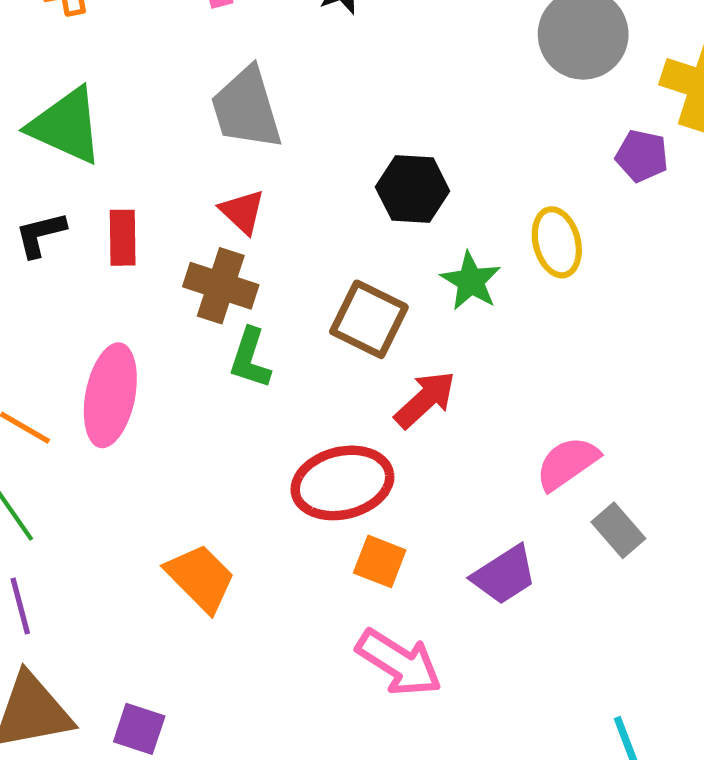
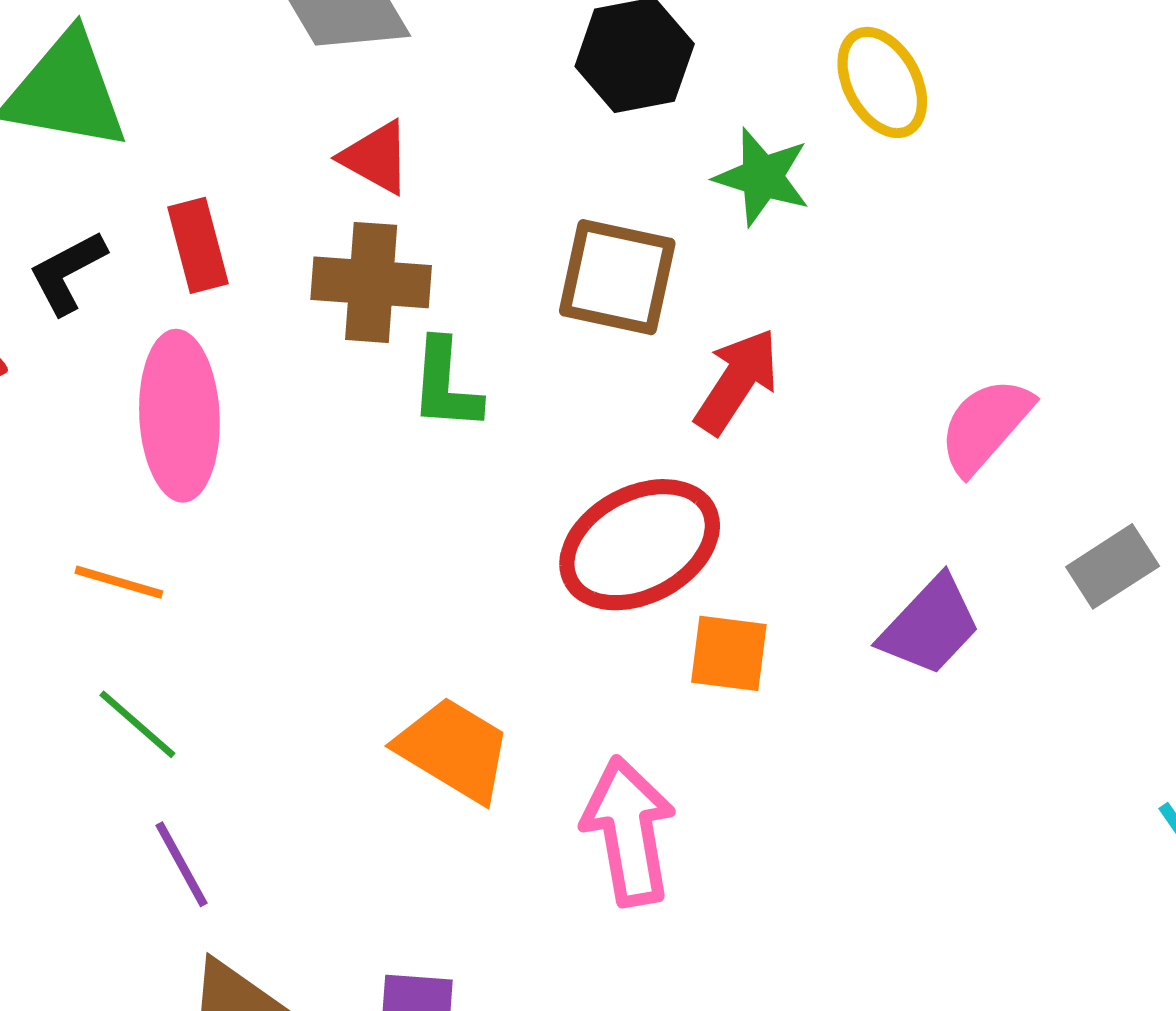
pink ellipse: (110, 395) -> (179, 416), moved
gray rectangle: (618, 530) -> (1113, 566), moved, turned -68
pink arrow: (399, 663) -> (629, 831), moved, turned -118

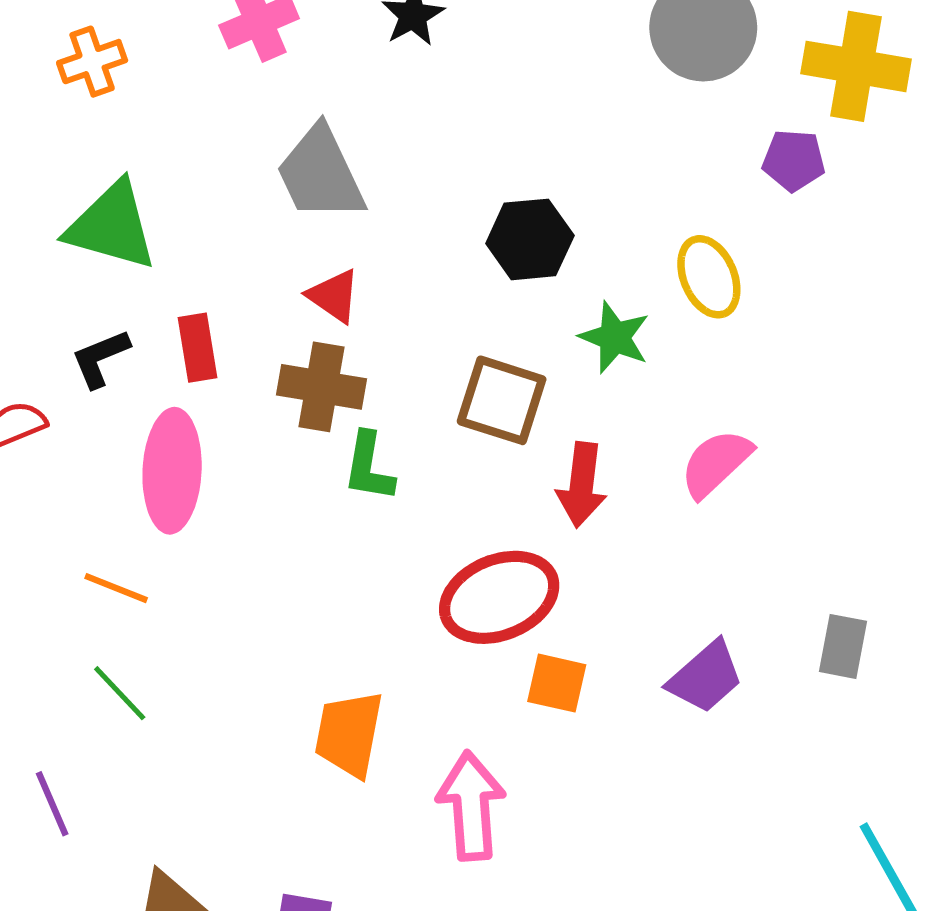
red arrow: (737, 381) -> (582, 485), turned 148
pink semicircle: (985, 426) -> (716, 463), moved
gray rectangle: (1113, 566) -> (843, 646), turned -52
orange trapezoid: (454, 750) -> (349, 734), turned -116
purple line: (182, 864) -> (52, 804), moved

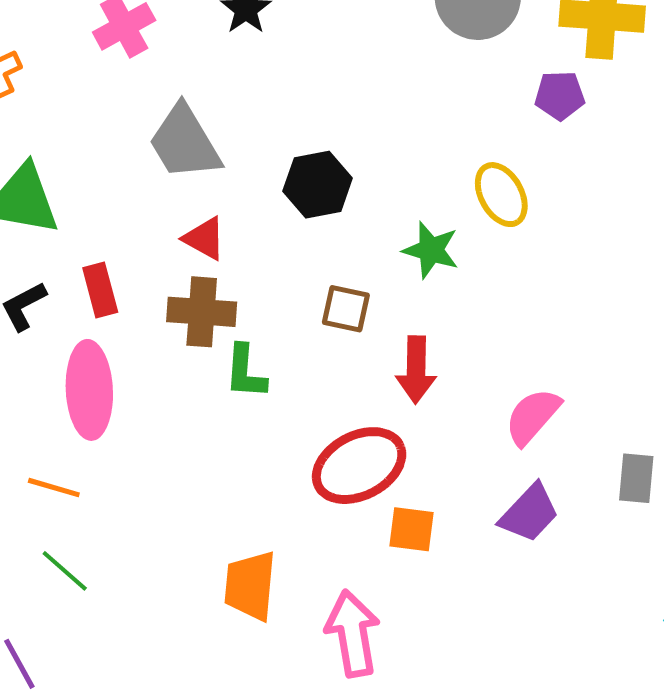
black hexagon: (530, 239) -> (318, 185), moved
brown square: (502, 400) -> (346, 309), size x0.7
pink semicircle: (716, 463) -> (533, 416), moved

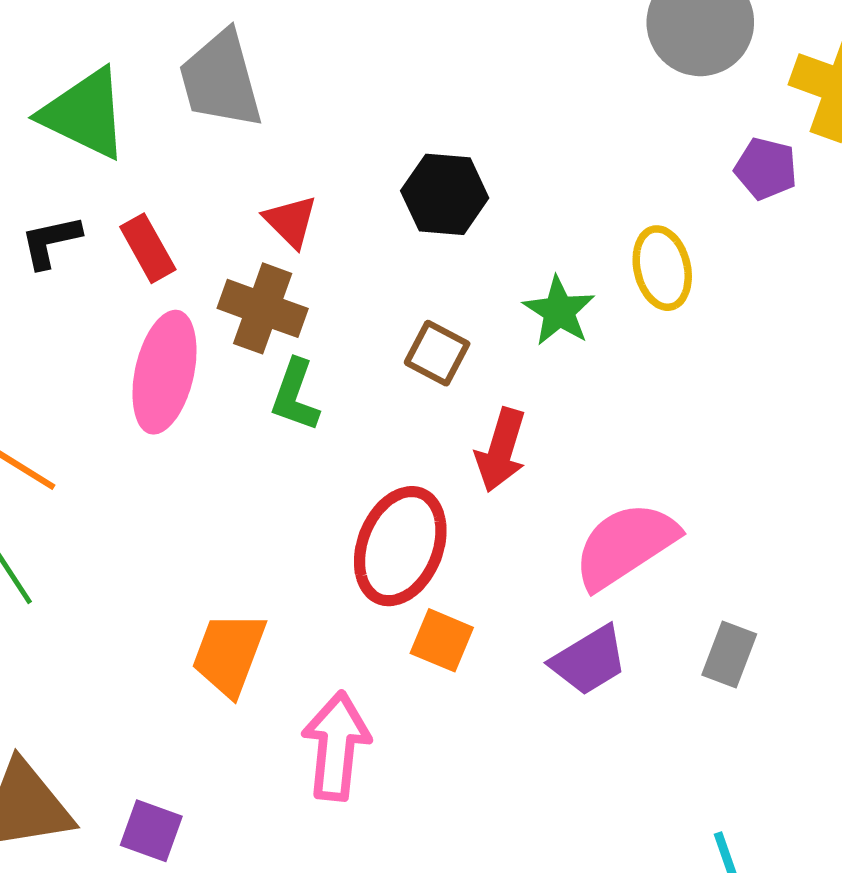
gray trapezoid: (185, 142) -> (221, 80), moved
red rectangle: (100, 290) -> (148, 248), turned -30
pink ellipse: (89, 390) -> (165, 372), moved
pink semicircle: (533, 416) -> (625, 545), size x1.4
red ellipse: (359, 466) -> (400, 546), turned -56

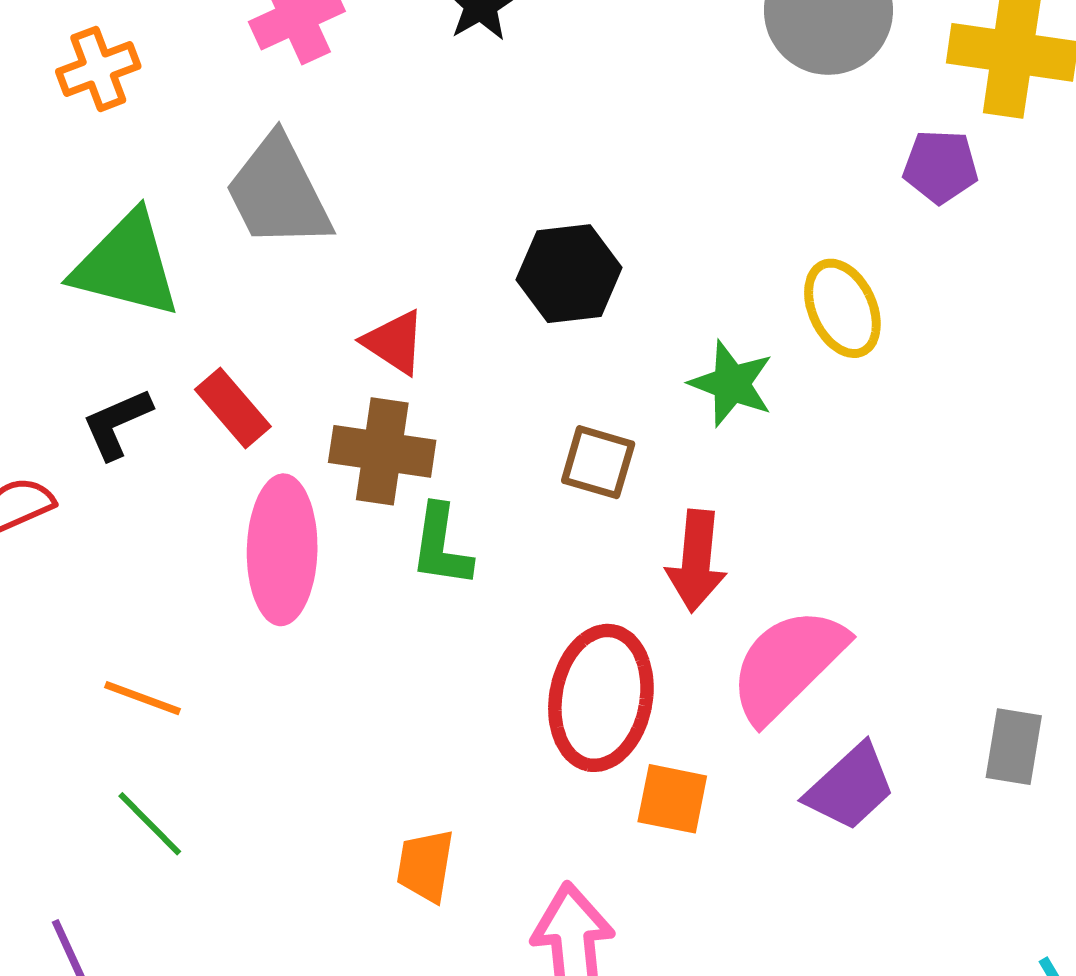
pink semicircle: (625, 545) -> (788, 665), moved
orange trapezoid: (229, 654) -> (425, 866), size x0.7

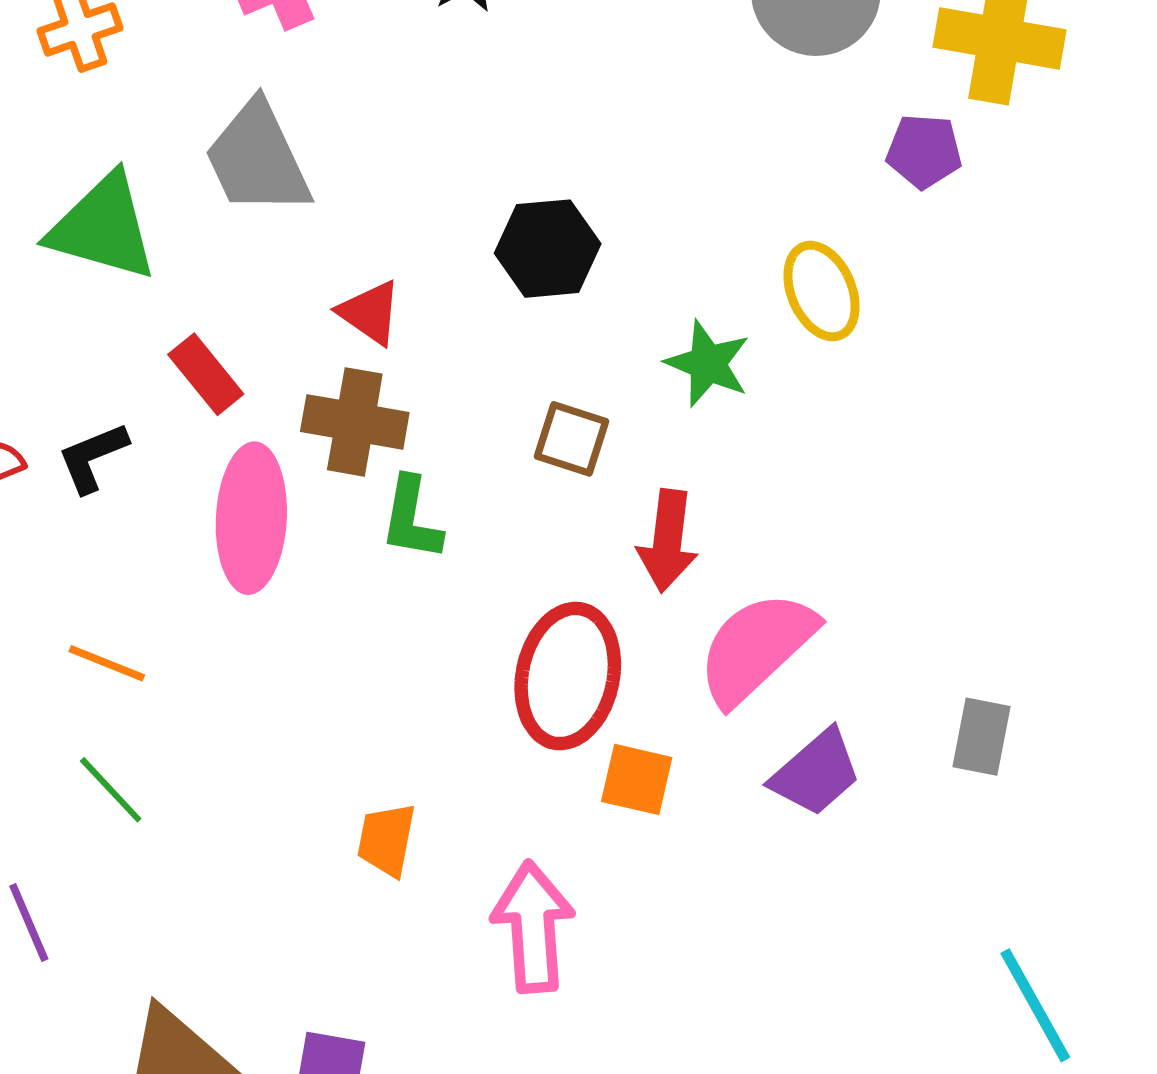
black L-shape: (117, 424) -> (93, 457), moved

